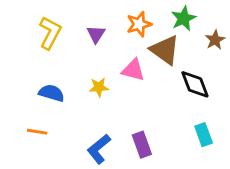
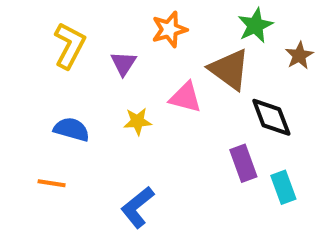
orange star: (139, 24) -> (169, 29), moved
purple triangle: (96, 34) -> (124, 63), moved
purple rectangle: (142, 145) -> (243, 163), moved

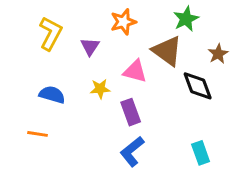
brown star: (299, 55) -> (218, 54), moved
purple rectangle: (243, 163) -> (131, 112), moved
cyan rectangle: (283, 187) -> (201, 153), moved
blue L-shape: (137, 207) -> (132, 151), moved

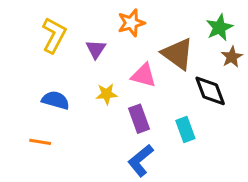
green star: (186, 19) -> (219, 28), moved
cyan rectangle: (201, 153) -> (185, 130), moved

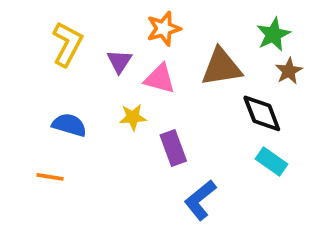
brown triangle: (178, 54) -> (221, 67), turned -45
pink triangle: (144, 75) -> (160, 79), moved
cyan rectangle: (185, 130) -> (271, 161), moved, turned -35
blue L-shape: (141, 160) -> (200, 200), moved

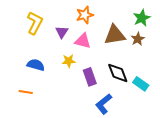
brown star: (289, 71) -> (138, 39), moved
black diamond: (262, 113) -> (118, 73), moved

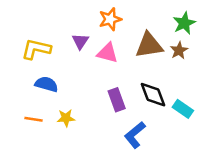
yellow L-shape: (35, 23) -> (36, 49), moved, turned -105
yellow star: (69, 61) -> (66, 118), moved

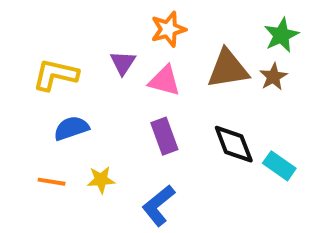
blue semicircle: (46, 84) -> (71, 128), turned -35
purple rectangle: (117, 100) -> (164, 136), moved
blue L-shape: (135, 135) -> (158, 205), moved

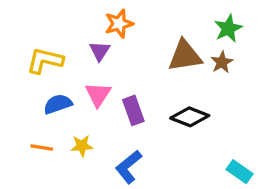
orange star: (168, 29) -> (119, 24), moved
pink triangle: (164, 81) -> (98, 94), moved, turned 48
black diamond: (234, 144) -> (190, 117), turned -48
cyan rectangle: (279, 166) -> (240, 172), moved

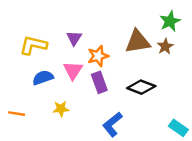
orange star: (119, 24) -> (98, 56), moved
orange line: (42, 147) -> (17, 114), moved
blue L-shape: (129, 167) -> (112, 124), moved

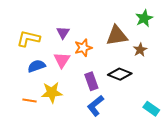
brown star: (165, 46) -> (140, 50), moved
purple rectangle: (99, 82) -> (91, 81), moved
yellow star: (61, 109) -> (52, 92), size x1.5
orange line: (17, 114) -> (29, 101), moved

